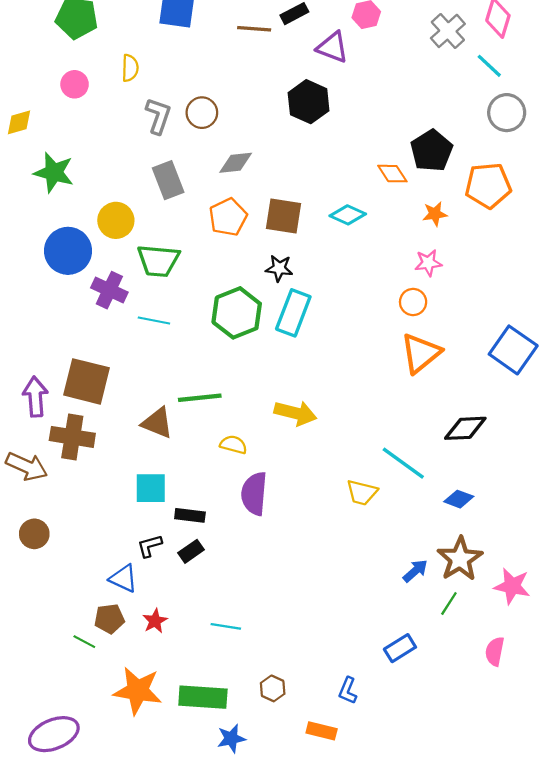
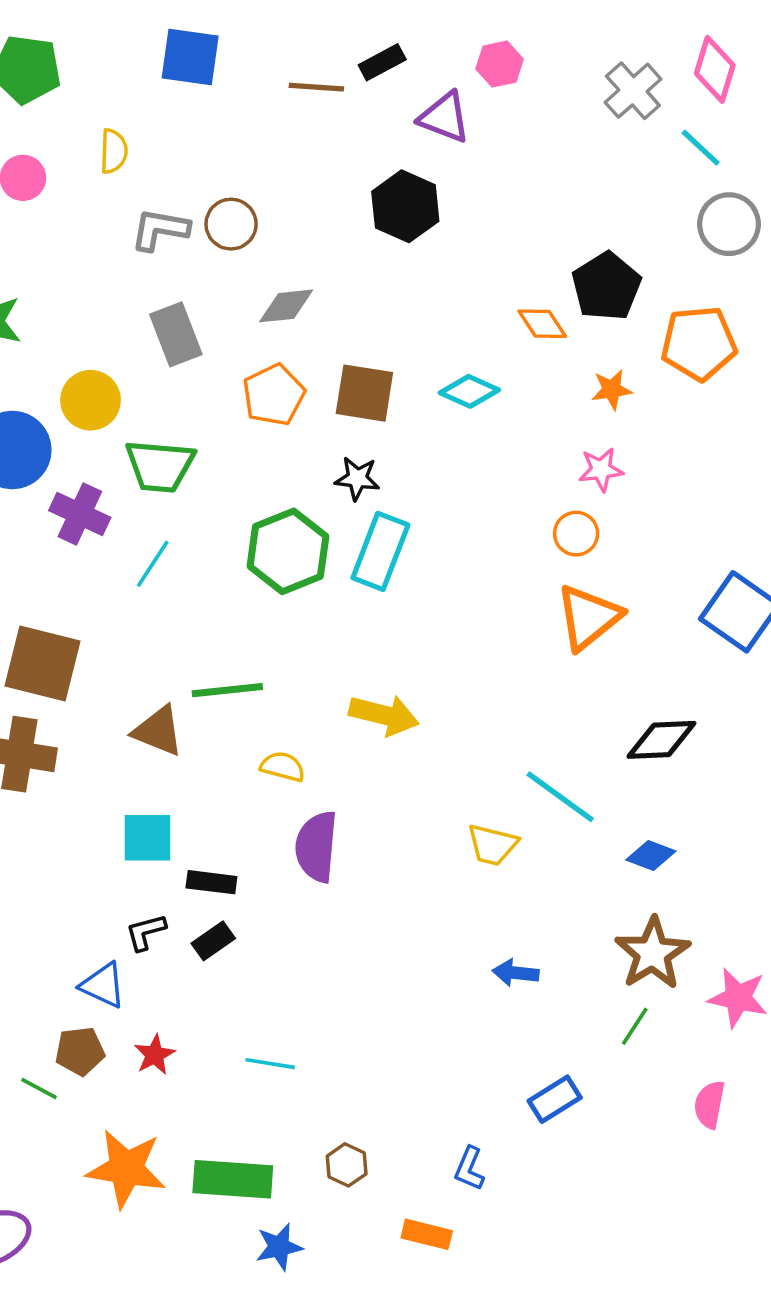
gray L-shape: (158, 116) -> (160, 229), turned -99
cyan line: (154, 321) -> (153, 564), turned -68
blue arrow: (415, 571) -> (516, 973), moved, turned -132

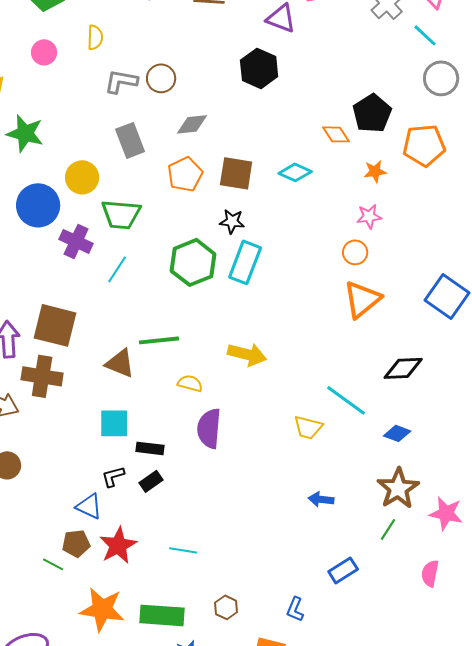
red star: (155, 1055) -> (118, 545), size x1.6

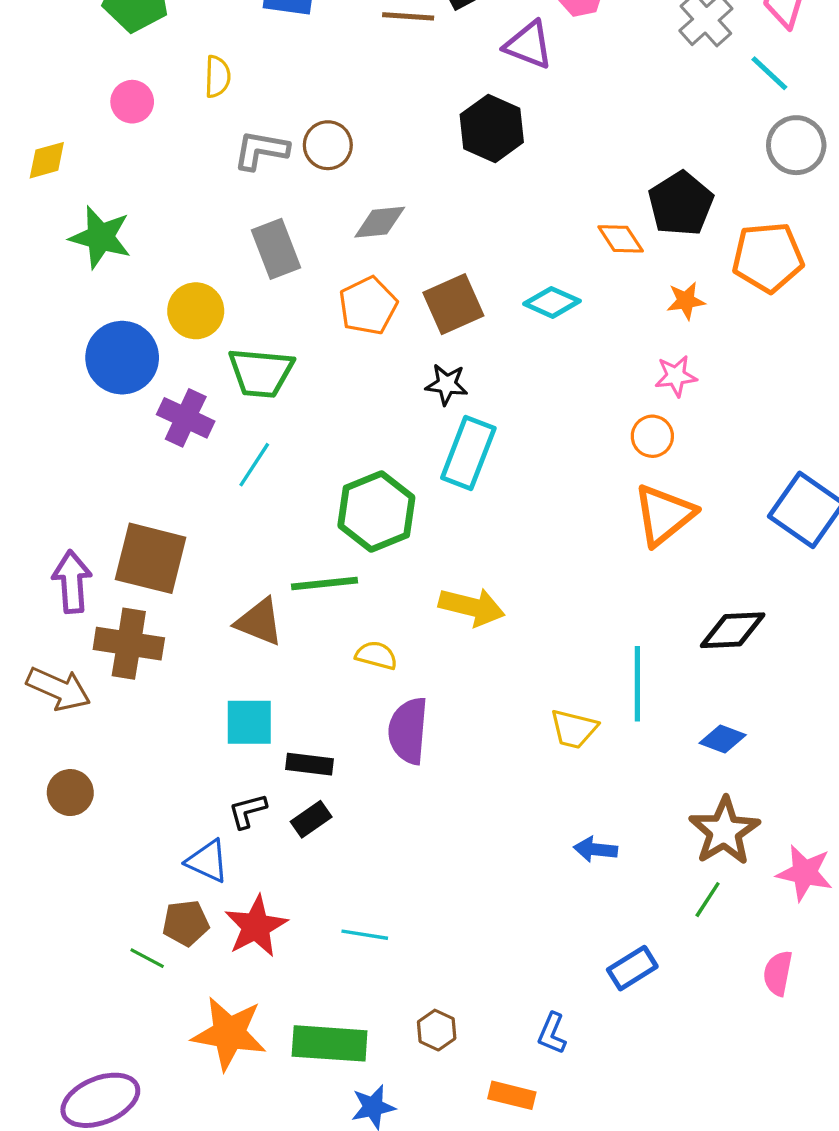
brown square: (236, 173) -> (453, 304), turned -33
green hexagon: (193, 262) -> (376, 512), moved
cyan line: (346, 400) -> (637, 684), turned 54

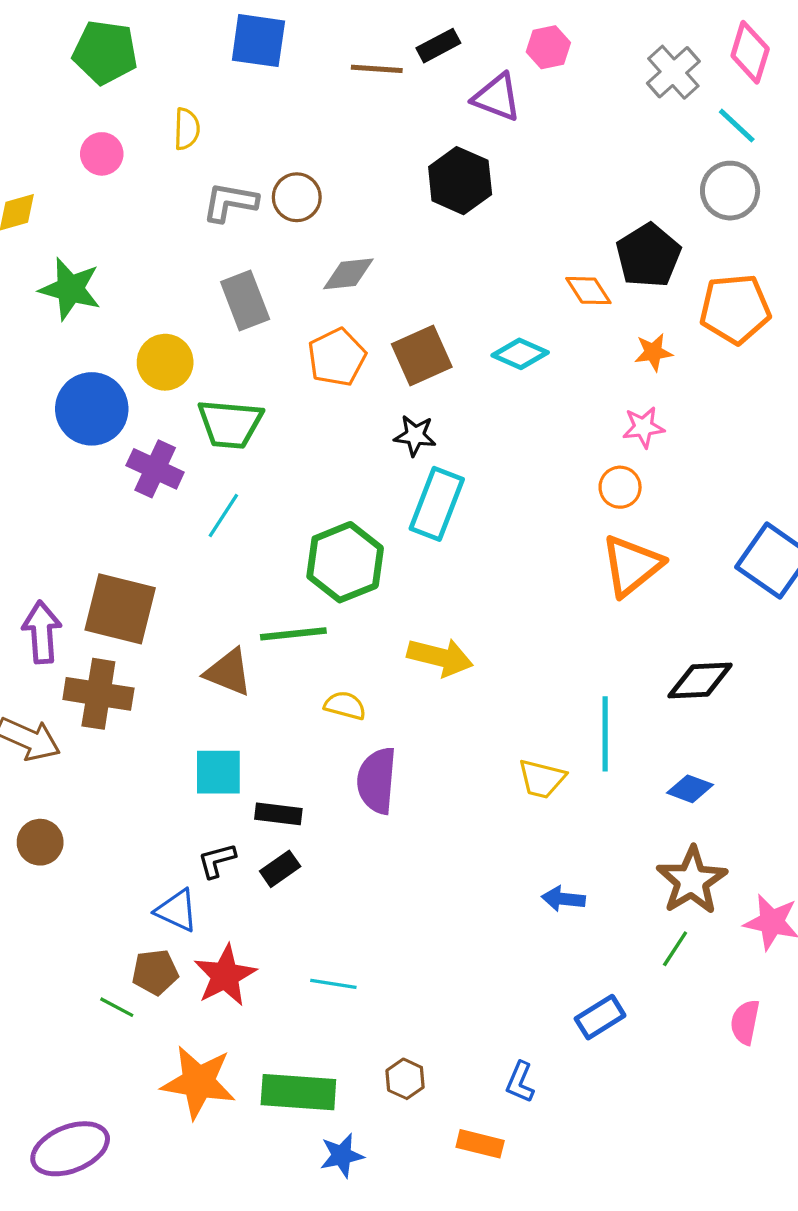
gray circle: (796, 145) -> (730, 191), moved

